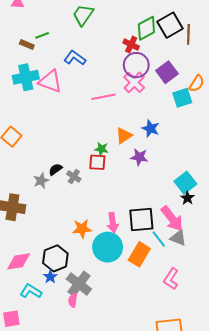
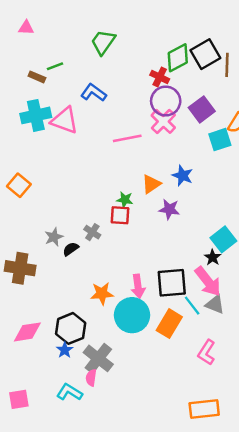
black semicircle: (55, 169) -> (71, 249), moved
black star: (187, 198) -> (213, 257), moved
cyan L-shape: (31, 291) -> (69, 392), moved

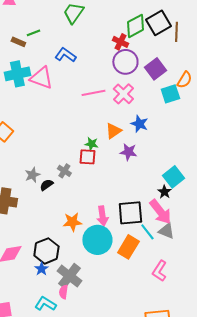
pink cross: (163, 121) -> (123, 94), moved

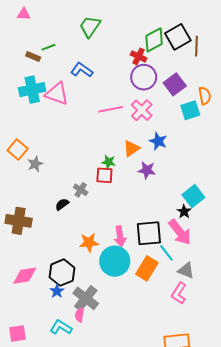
orange semicircle: (184, 80) -> (205, 96), turned -42
gray star: (32, 175) -> (35, 164), moved
gray triangle: (166, 231) -> (186, 270), moved

